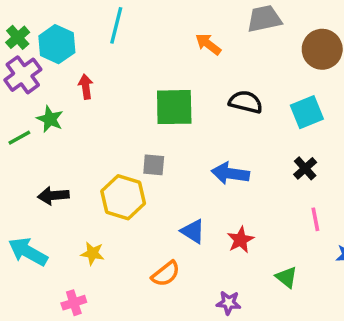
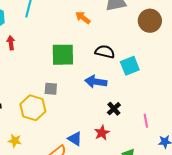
cyan square: (307, 112) -> (130, 66), moved
black cross: (305, 168) -> (114, 109), moved
blue arrow: (230, 173) -> (96, 82), moved
blue triangle: (193, 231) -> (75, 139), moved

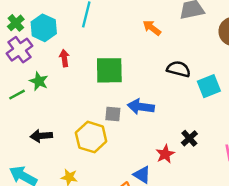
green square: (63, 55) -> (109, 70), moved
blue arrow: (96, 82) -> (141, 107), moved
red star: (102, 133) -> (165, 154), moved

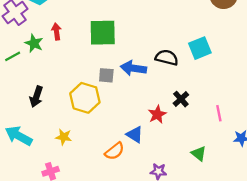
red arrow: (64, 58) -> (57, 31), moved
black semicircle: (179, 69) -> (167, 58), moved
black arrow: (41, 136) -> (36, 97), turned -66

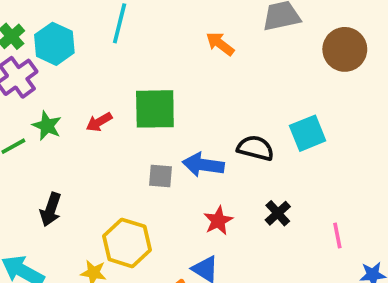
red arrow: (57, 31) -> (99, 122), moved, turned -112
yellow hexagon: (85, 98) -> (127, 243), moved
red star: (157, 114) -> (218, 221), moved

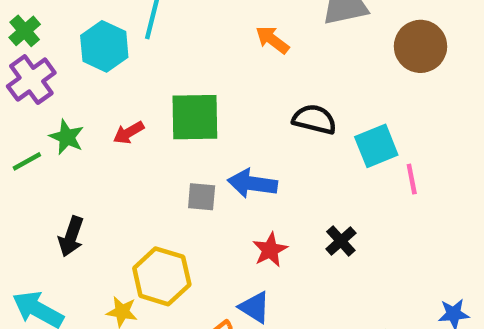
cyan hexagon: (54, 44) -> (104, 46), moved
black semicircle: (255, 148) -> (314, 119), moved
pink line: (337, 236) -> (412, 179), moved

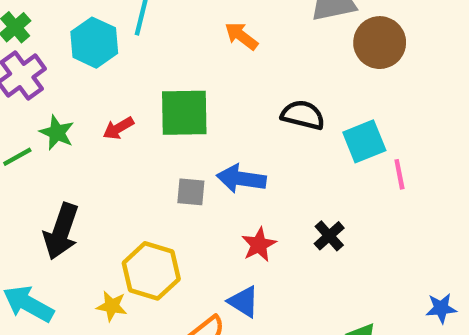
orange arrow: (272, 40) -> (241, 36), moved
brown circle: (421, 46) -> (380, 43), moved
black arrow: (71, 237) -> (61, 231), size x1.4

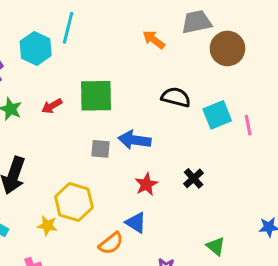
orange arrow: (241, 36) -> (154, 40), moved
pink line: (399, 174) -> (248, 125), moved

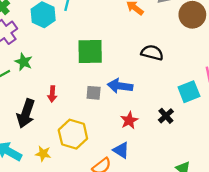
red arrow: (52, 106) -> (52, 94), moved, turned -56
cyan square: (217, 115) -> (189, 92), moved
yellow star: (47, 226) -> (43, 154), moved

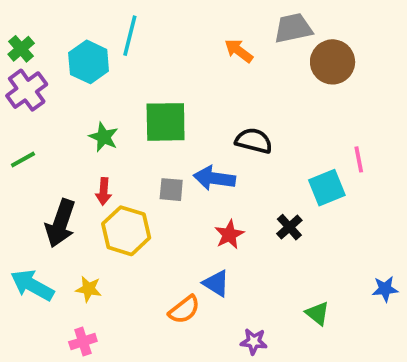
black semicircle: (152, 53) -> (254, 141), moved
green star: (24, 62) -> (104, 137), moved
yellow hexagon: (73, 134) -> (126, 231), moved

